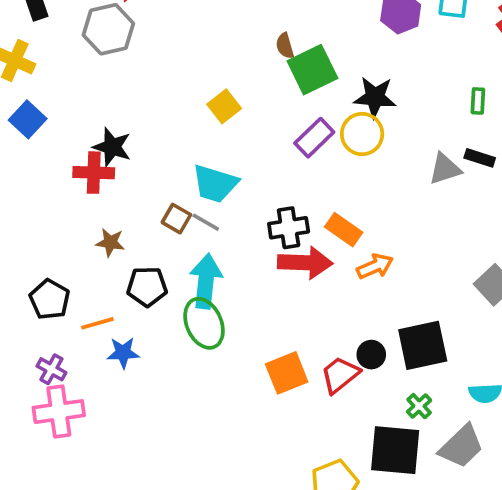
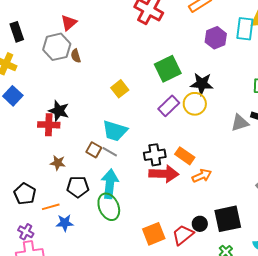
brown semicircle: (285, 46) -> (76, 56), moved

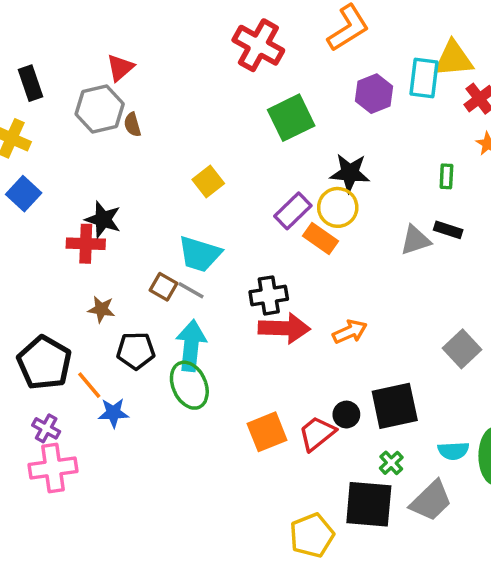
green square: (168, 69) -> (291, 118), moved
orange rectangle: (185, 156) -> (320, 238), moved
black pentagon: (25, 194) -> (44, 363), size x1.4
orange line: (51, 207) -> (89, 385), turned 66

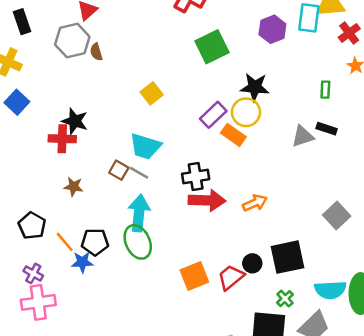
black pentagon: (136, 351) -> (95, 242), moved
black pentagon: (44, 363) -> (32, 226), size x0.7
cyan semicircle: (453, 451) -> (330, 290), size x1.4

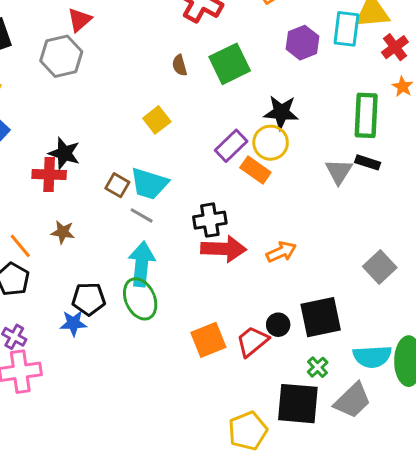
brown semicircle: (96, 52) -> (180, 65), moved
green rectangle: (325, 90) -> (366, 115), size x2.0
gray triangle: (303, 136) -> (339, 172), turned -40
brown square: (119, 170) -> (117, 185), moved
orange line: (65, 242) -> (20, 246), moved

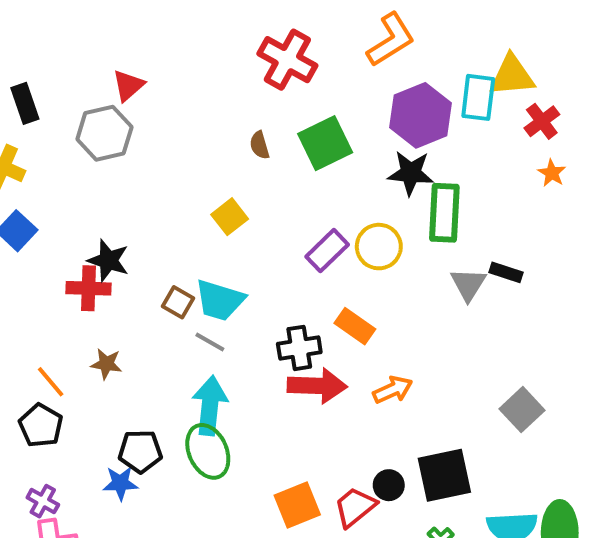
purple hexagon: (302, 43) -> (421, 115), size x1.4
black star: (281, 112) -> (411, 173), moved
green rectangle: (366, 115) -> (444, 213), moved
orange rectangle: (255, 170) -> (355, 326), moved

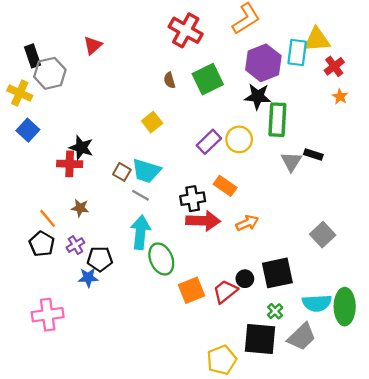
gray hexagon: (104, 133) -> (50, 73), moved
green ellipse: (208, 451) -> (161, 259), moved
purple cross: (43, 501) -> (75, 245), moved, turned 30

